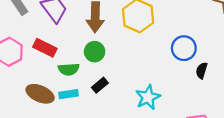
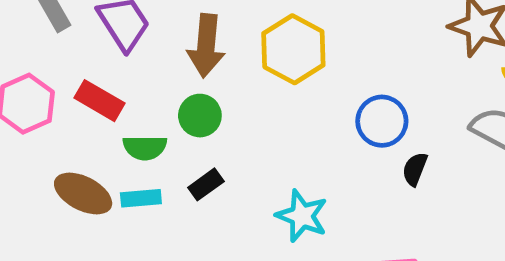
cyan star: (148, 97) -> (302, 216), turned -30

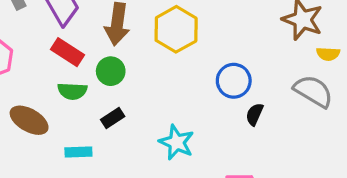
red rectangle: (99, 101) -> (67, 52), moved
cyan rectangle: (141, 198) -> (78, 152), moved

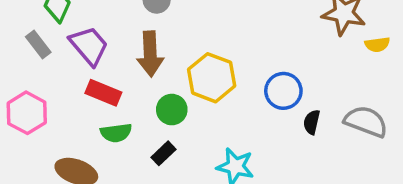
yellow hexagon: (176, 29) -> (212, 78), moved
green circle: (111, 71) -> (172, 110), moved
gray semicircle: (313, 91) -> (366, 121), moved

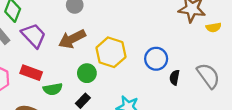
brown arrow: (150, 54) -> (72, 39), turned 68
red rectangle: (103, 93) -> (31, 73), moved
gray semicircle: (366, 121) -> (208, 76), turned 36

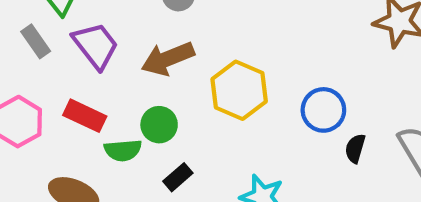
green circle: (87, 73) -> (159, 125), moved

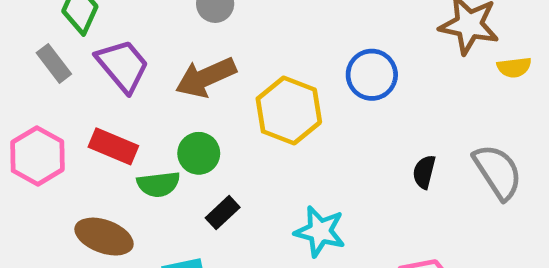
blue circle: (323, 110) -> (372, 75), moved

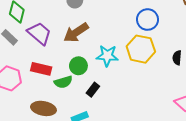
yellow hexagon: (289, 110) -> (141, 49), moved
cyan star: (320, 231) -> (107, 56), moved

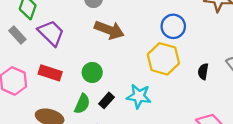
brown arrow: (76, 33) -> (109, 30), moved, turned -130
cyan star: (107, 56) -> (139, 96), moved
green semicircle: (63, 82) -> (82, 104), moved, turned -54

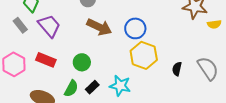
blue circle: (173, 26) -> (135, 28), moved

